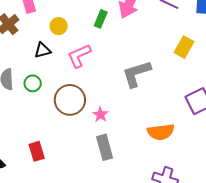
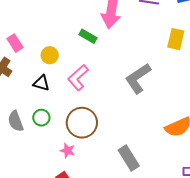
green rectangle: (101, 19) -> (88, 36), turned -66
black triangle: (43, 50) -> (41, 83), turned 48
pink star: (100, 115) -> (68, 151), moved

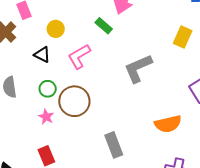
green rectangle: (88, 36) -> (104, 26), moved
green circle: (41, 118) -> (48, 89), moved
pink star: (68, 151) -> (46, 117), moved

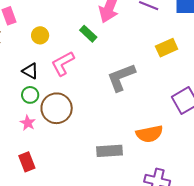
yellow rectangle: (183, 37) -> (167, 48), turned 40
black triangle: (42, 55) -> (30, 71), moved
gray rectangle: (114, 145) -> (110, 151), moved, turned -75

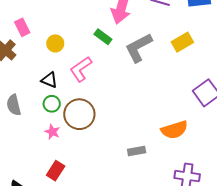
gray L-shape: (121, 77) -> (139, 48), moved
gray rectangle: (110, 151) -> (137, 151), size x0.7
red rectangle: (27, 162) -> (56, 171), turned 60

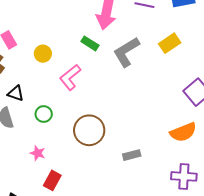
black triangle: (49, 80) -> (16, 93), moved
brown circle: (79, 114) -> (89, 130), moved
orange semicircle: (174, 130) -> (183, 132), moved
pink star: (52, 132) -> (38, 153), moved

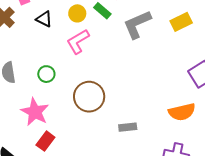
yellow circle: (43, 54) -> (77, 13), moved
black triangle: (16, 93) -> (44, 19), moved
pink star: (38, 153) -> (35, 112), size x1.8

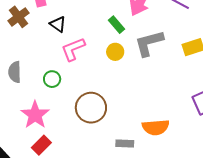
yellow circle: (77, 13) -> (115, 52), moved
pink L-shape: (78, 41) -> (73, 49), moved
orange semicircle: (182, 112) -> (156, 127), moved

